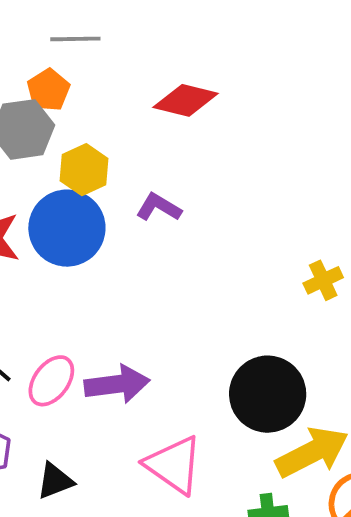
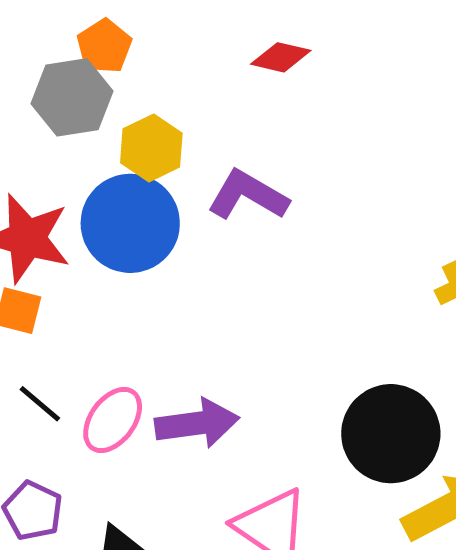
red diamond: (186, 100) -> (281, 57), size x0.7
purple L-shape: (159, 207) -> (248, 195), size x1.4

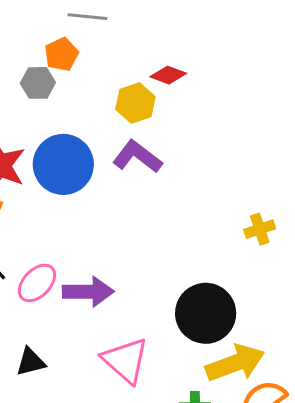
gray hexagon: (72, 97) -> (38, 83), size x0.7
yellow hexagon: (151, 148) -> (135, 103), moved

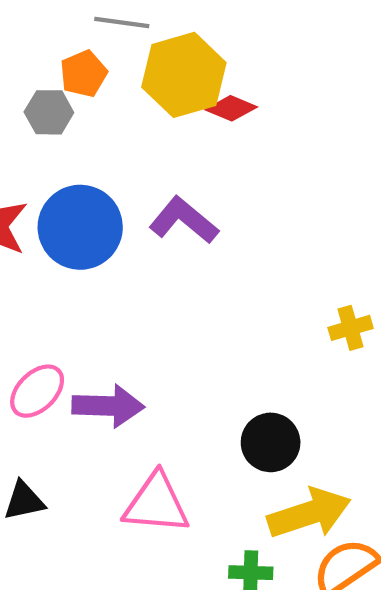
yellow hexagon: (135, 103) -> (184, 75), moved, size x1.5
black circle: (206, 313) -> (271, 442), size x0.7
pink triangle: (125, 360) -> (156, 504), turned -39

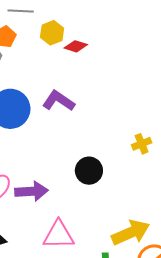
yellow hexagon: (184, 75) -> (52, 33), size x0.6
black circle: (271, 442) -> (89, 171), moved

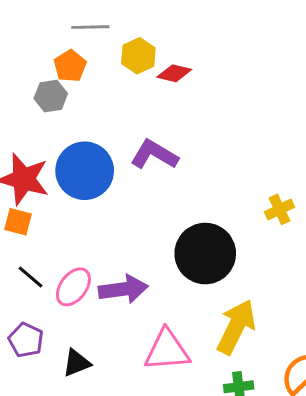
black circle: (89, 171) -> (205, 254), size x1.5
yellow arrow: (131, 233) -> (236, 327), moved, turned -36

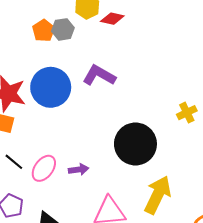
orange pentagon: (70, 66) -> (44, 31), moved
gray hexagon: (51, 96) -> (63, 29), moved
purple arrow: (123, 289) -> (79, 170), size x0.6

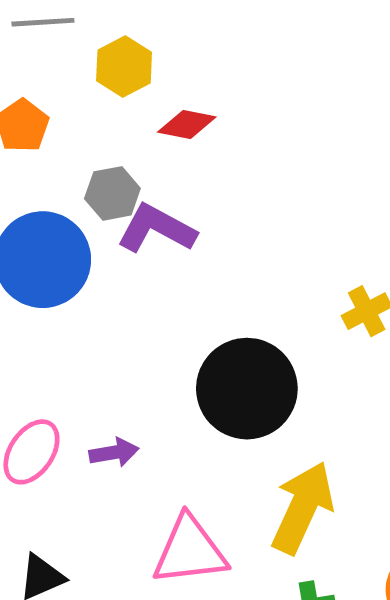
red diamond: (112, 19) -> (187, 124), moved
gray hexagon: (63, 29) -> (112, 193), moved

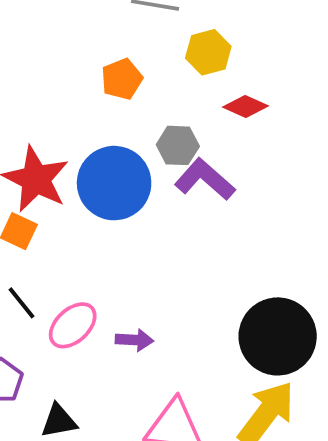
black circle: (247, 389) -> (278, 336), moved

